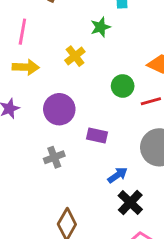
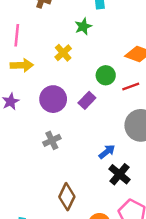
purple rectangle: (97, 135) -> (87, 100), moved, turned -54

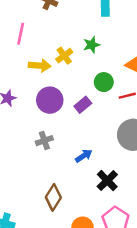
green star: (83, 26) -> (91, 45), moved
yellow arrow: (22, 65) -> (40, 66), moved
blue arrow: (107, 152) -> (84, 156), moved

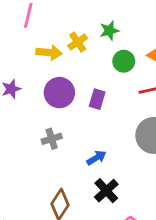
green circle: (104, 82) -> (124, 61), moved
purple rectangle: (83, 105) -> (97, 99), turned -35
black cross: (107, 181) -> (106, 191), moved

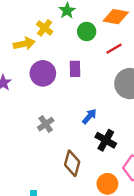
gray cross: (52, 139) -> (46, 124), moved

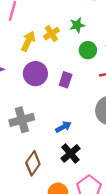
yellow arrow: (24, 44) -> (28, 41), turned -72
gray cross: (46, 124) -> (22, 120), size x1.5

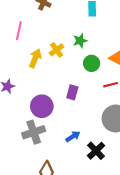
purple circle: (35, 74) -> (42, 106), moved
black cross: (70, 153) -> (96, 151), moved

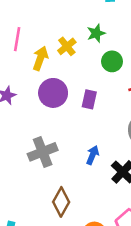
pink line: (19, 31) -> (17, 39), moved
purple circle: (42, 106) -> (53, 93), moved
blue arrow: (73, 136) -> (93, 155), turned -32

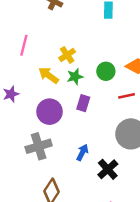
green star: (96, 33) -> (75, 77), moved
yellow arrow: (40, 58) -> (49, 75), moved, turned -78
purple circle: (53, 93) -> (50, 112), moved

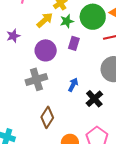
green circle: (106, 71) -> (93, 17), size x1.6
yellow arrow: (49, 75) -> (45, 20), turned 102

